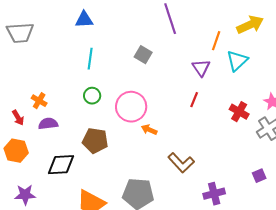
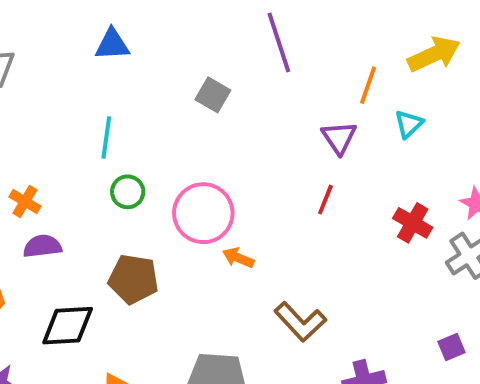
gray square: (143, 55) -> (213, 95), moved
cyan line: (90, 59) -> (106, 138), moved
cyan triangle: (237, 61) -> (409, 124), size x0.7

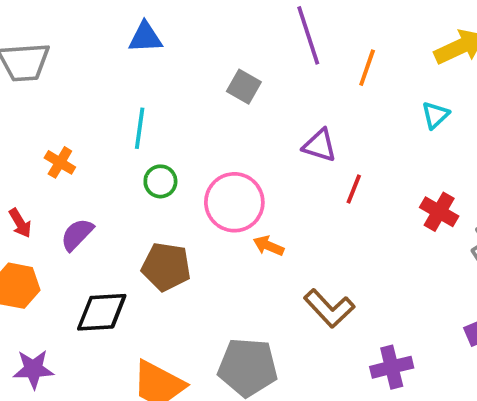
orange line: (368, 85) -> (367, 68), moved
purple triangle: (339, 138) -> (320, 145), moved, turned -39
orange cross: (25, 202) -> (60, 162), moved
purple semicircle: (42, 246) -> (77, 234), turned -39

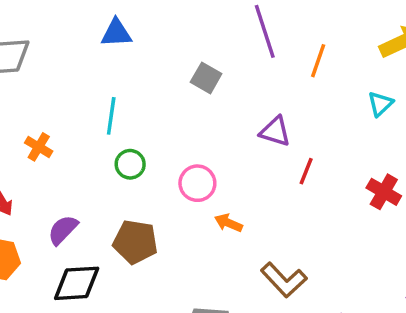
pink circle: (234, 202) -> (197, 183), size x0.7
purple semicircle: (77, 234) -> (63, 230), moved

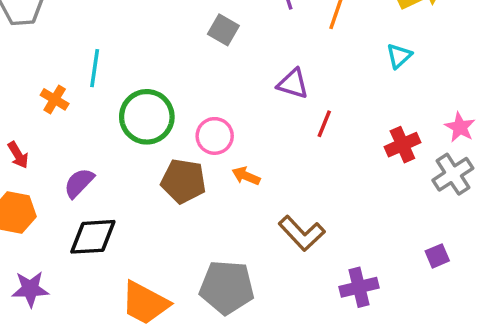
cyan line: (111, 116) -> (95, 68), moved
green circle: (130, 164) -> (147, 117), size x1.8
red cross: (384, 192) -> (402, 145), turned 36
brown pentagon: (135, 242) -> (183, 181), moved

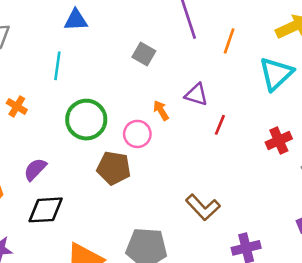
cyan triangle: (399, 56) -> (276, 74), size x1.8
cyan line: (95, 68) -> (57, 66), moved
orange arrow: (246, 176) -> (161, 110), moved, turned 36

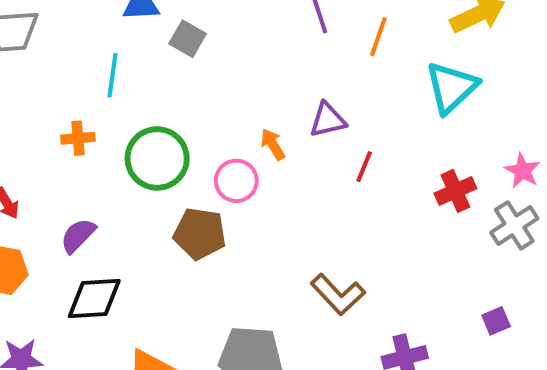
gray square: (144, 54) -> (188, 39), moved
purple triangle: (196, 95) -> (328, 120), turned -30
orange cross: (17, 106) -> (78, 138), moved, turned -36

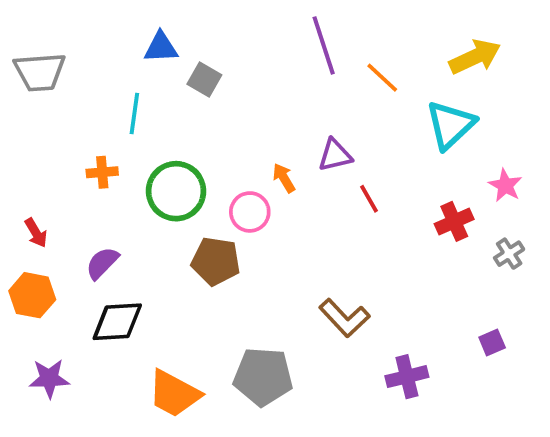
orange line: (378, 37) -> (382, 78), turned -66
red line: (364, 167) -> (369, 199), turned -52
pink star: (522, 171) -> (505, 185), moved
gray cross: (514, 225) -> (509, 254), size x0.7

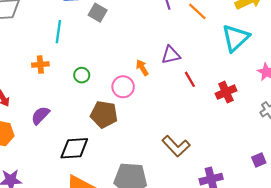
green circle: (176, 191) -> (82, 75), size x0.5
red cross: (454, 221) -> (226, 92), moved
black diamond: (117, 322) -> (74, 148), moved

